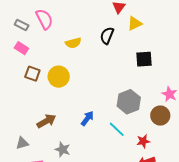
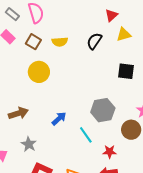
brown square: (32, 74) -> (33, 42), moved

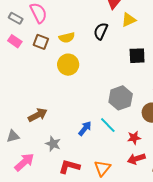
yellow circle: (39, 72) -> (68, 65), moved
blue arrow: (59, 119) -> (85, 128), moved

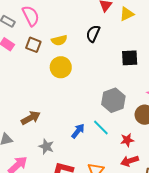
yellow triangle: (129, 20) -> (127, 14), moved

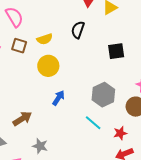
blue arrow: (78, 131) -> (58, 98), moved

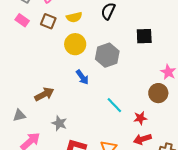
gray hexagon: (103, 95) -> (107, 55), moved
blue arrow: (58, 98) -> (82, 77), turned 105

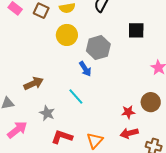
blue arrow: (82, 77) -> (85, 69), moved
brown circle: (158, 93) -> (151, 102), moved
cyan line: (114, 105) -> (76, 97), moved

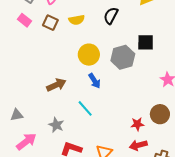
yellow circle: (67, 35) -> (89, 55), moved
gray hexagon: (98, 48) -> (123, 57), moved
brown arrow: (33, 83) -> (56, 85), moved

